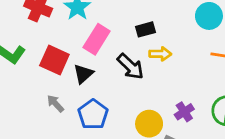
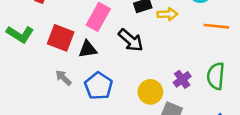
yellow arrow: (160, 54) -> (168, 14), moved
black triangle: (83, 74) -> (88, 49), turned 36

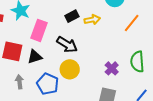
orange line: (216, 26) -> (132, 23), turned -48
gray arrow: (63, 78) -> (19, 82), turned 48
yellow circle: (150, 92) -> (70, 69), moved

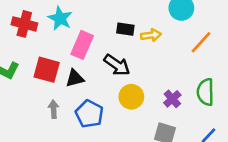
black rectangle: (72, 16) -> (125, 29), turned 32
yellow circle: (70, 69) -> (131, 97), moved

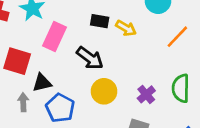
yellow arrow: (151, 35) -> (126, 28), turned 36
black triangle: (75, 78) -> (42, 83), moved

